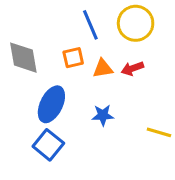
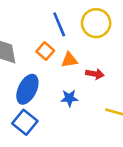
orange square: (73, 58) -> (45, 51), turned -36
red arrow: (132, 68) -> (95, 74), moved, turned -150

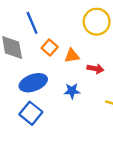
blue line: (59, 24) -> (32, 23), moved
blue ellipse: (27, 89) -> (33, 83), turned 44

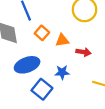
blue square: (31, 113) -> (42, 89), moved

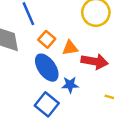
red arrow: (83, 52) -> (95, 61), size x1.5
blue ellipse: (27, 65) -> (47, 68), moved, turned 75

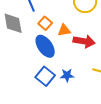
blue star: (70, 85) -> (67, 75), moved

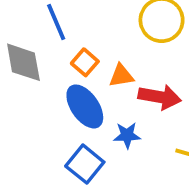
blue star: (67, 75) -> (127, 135), moved

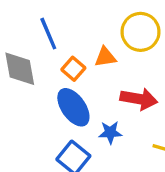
orange triangle: (121, 76) -> (105, 57), moved

